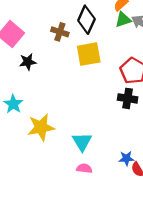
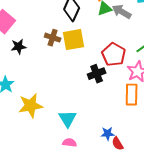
brown cross: (60, 32) -> (53, 38), moved
black cross: (128, 98) -> (97, 74), moved, turned -30

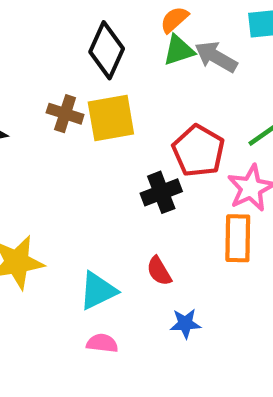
cyan triangle: (68, 119) -> (98, 291), turned 36
red semicircle: (118, 144) -> (159, 271), moved

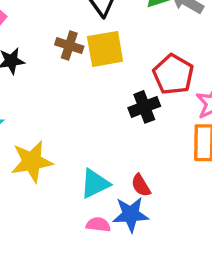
red semicircle: (159, 271) -> (141, 185), moved
blue star: (185, 324) -> (131, 214), moved, size x1.5

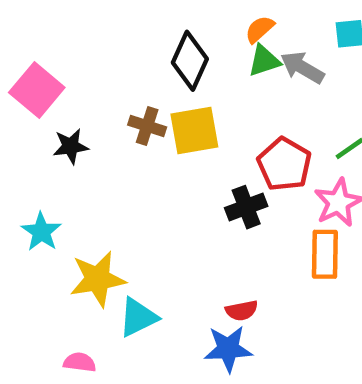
cyan triangle: (95, 184) -> (138, 317), moved
red semicircle: (141, 185) -> (242, 311), turned -70
pink semicircle: (98, 225) -> (80, 362), moved

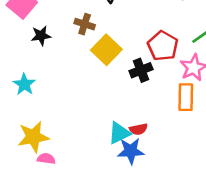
yellow square: (194, 131) -> (106, 50), moved, turned -36
yellow star: (98, 279) -> (33, 137), moved
cyan triangle: (138, 317) -> (119, 133), moved

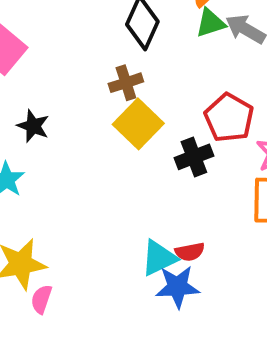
brown cross: (85, 24) -> (126, 83), moved, turned -36
black star: (41, 36) -> (33, 126), moved, turned 30
pink semicircle: (46, 159) -> (41, 299), turned -78

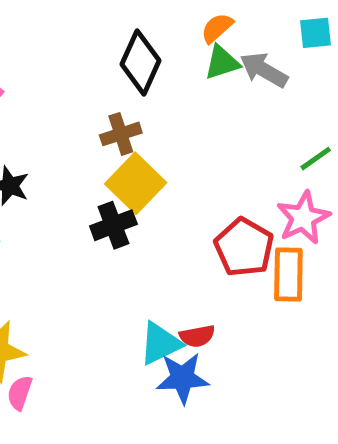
red pentagon: (229, 118) -> (244, 247), moved
black cross: (194, 157) -> (113, 225), moved

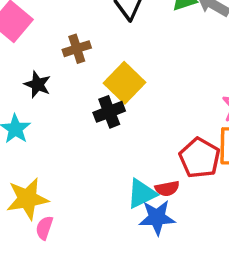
brown cross: (121, 134) -> (77, 49), moved
red pentagon: (244, 247) -> (200, 158), moved

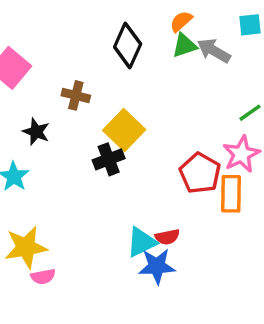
brown cross: (77, 49) -> (76, 95), turned 32
red pentagon: (200, 158) -> (200, 173), moved
pink semicircle: (44, 228) -> (43, 277), turned -120

